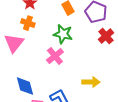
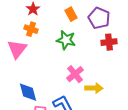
red cross: (106, 36) -> (109, 42), turned 35
pink cross: (55, 56) -> (75, 74), moved

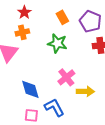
orange cross: (31, 29) -> (22, 32), turned -32
blue diamond: (28, 92) -> (30, 89), moved

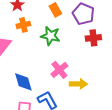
orange cross: (22, 32) -> (23, 25), moved

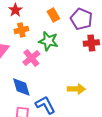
pink cross: (59, 70) -> (31, 58), moved

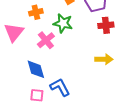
yellow arrow: (76, 89) -> (104, 59), moved

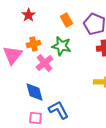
orange cross: (36, 12) -> (34, 44), moved

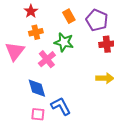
orange cross: (34, 44) -> (36, 32), moved

